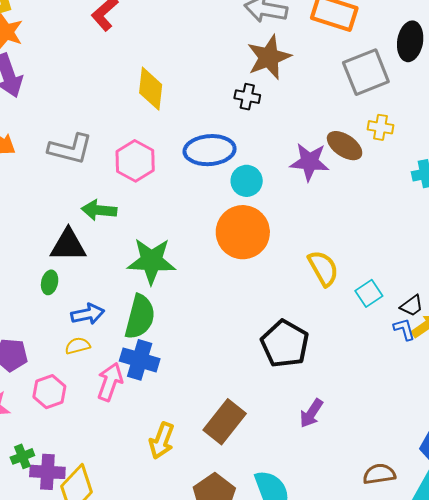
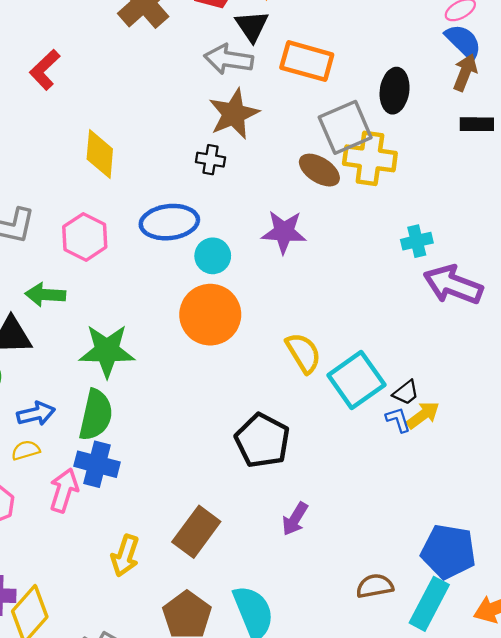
yellow cross: (380, 127) -> (370, 158), moved, size x1.8
brown ellipse: (345, 146) -> (319, 170), moved
cyan square: (369, 293) -> (356, 380), size x1.8

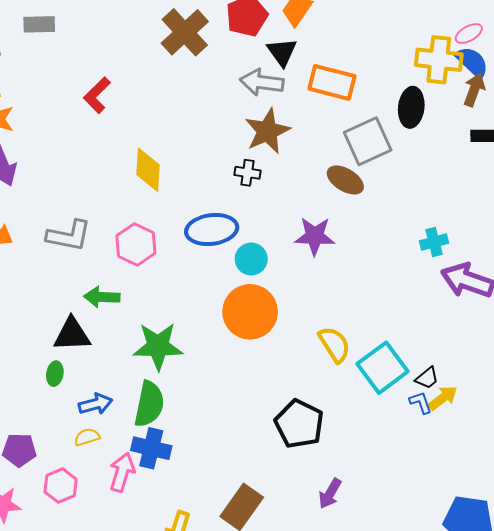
yellow cross: (370, 158) -> (439, 60), moved

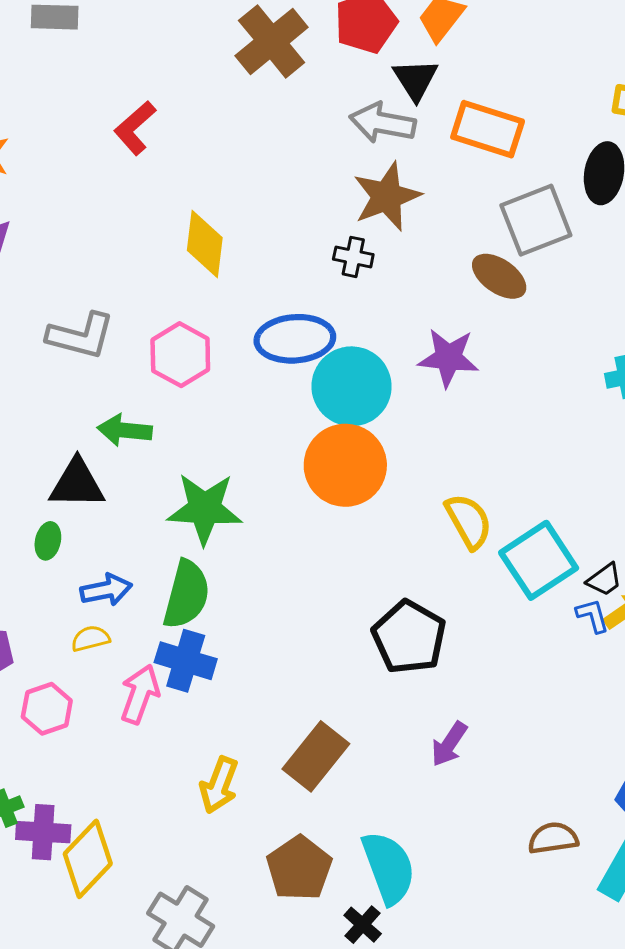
cyan circle: (251, 259) -> (352, 386), size x1.6

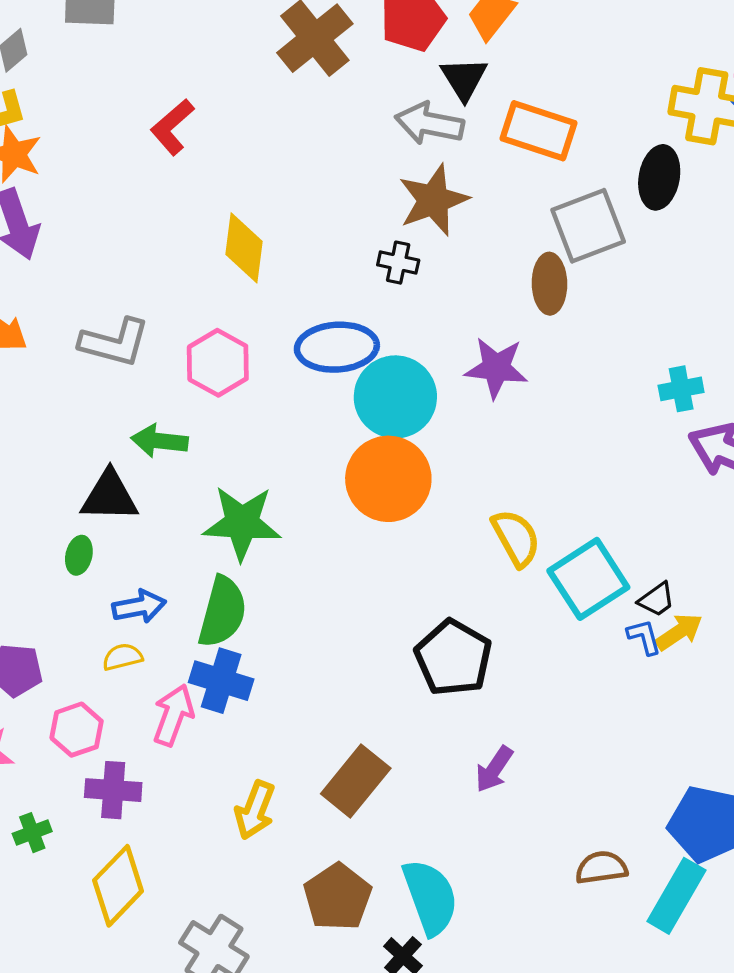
brown ellipse: (499, 276) -> (549, 284), turned 54
purple cross: (43, 832) -> (113, 790), moved

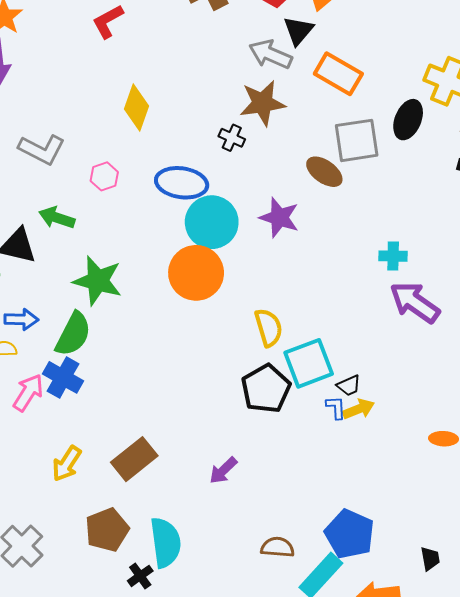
brown ellipse: (549, 284) -> (324, 172), turned -66
pink hexagon: (218, 363) -> (104, 176), size x0.7
black pentagon: (453, 658) -> (266, 389), moved

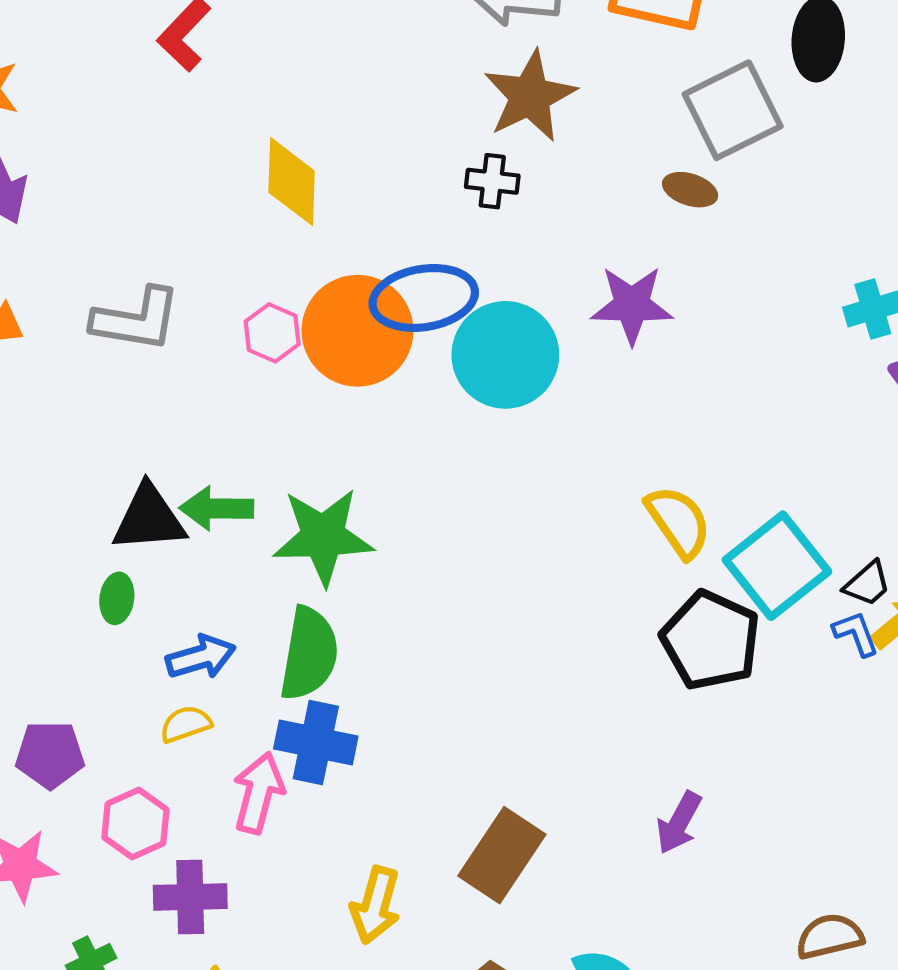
brown ellipse: (324, 172) -> (690, 190), size x0.7
green arrow: (57, 218) -> (216, 508), moved
orange circle: (196, 273) -> (357, 331), moved

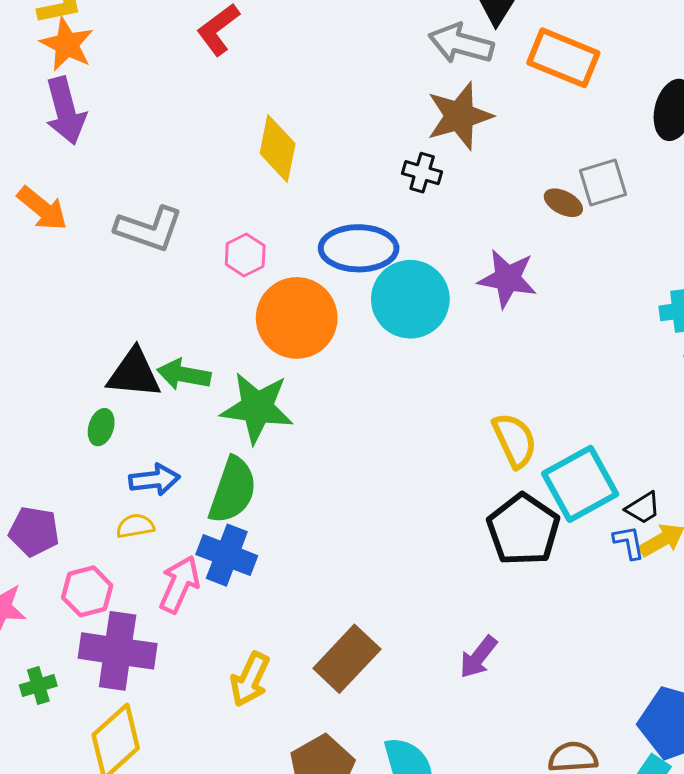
gray square: (733, 110) -> (603, 182), moved, size x0.7
orange circle: (357, 331) -> (297, 318), moved
purple cross: (190, 897) -> (118, 651), size x1.4

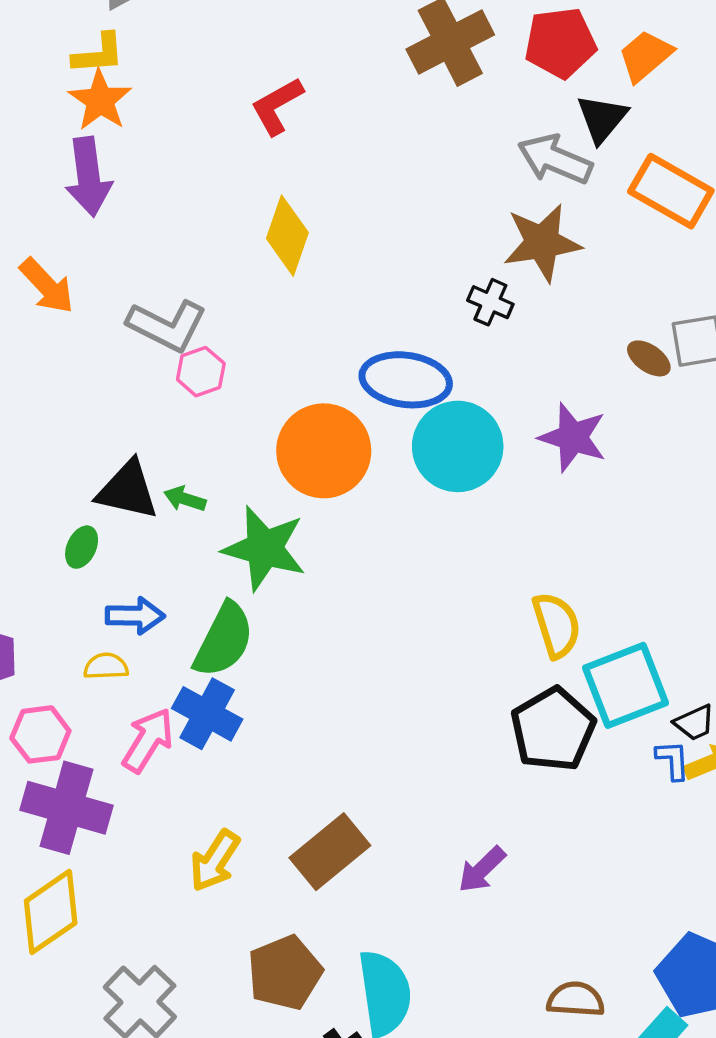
yellow diamond: (278, 148) -> (287, 236), moved
pink hexagon: (245, 255) -> (201, 372), moved
green arrow: (184, 374) -> (185, 499), size x0.7

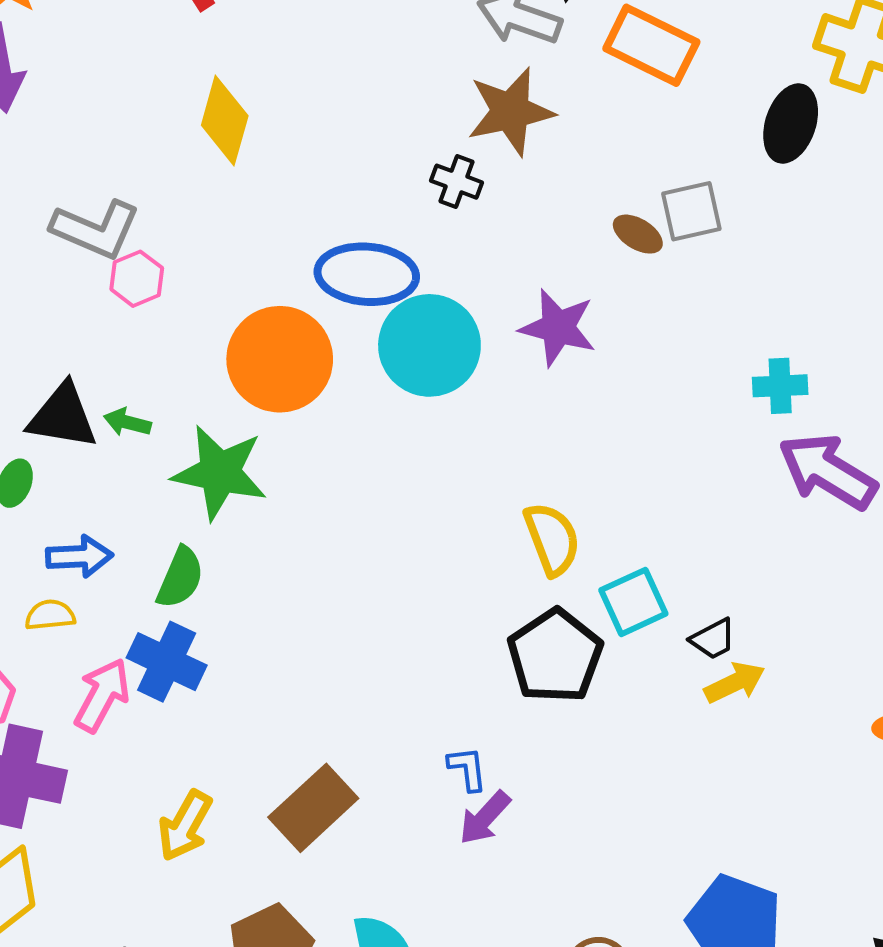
green semicircle: (224, 640) -> (180, 578), size x0.7
cyan square: (625, 685) -> (633, 602), size x0.7
blue L-shape: (673, 760) -> (467, 769), moved

